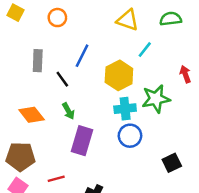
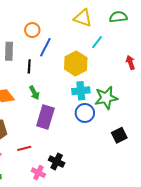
orange circle: (57, 18) -> (32, 30), moved
black line: (62, 79) -> (29, 66), turned 40
green star: (156, 99) -> (106, 98), moved

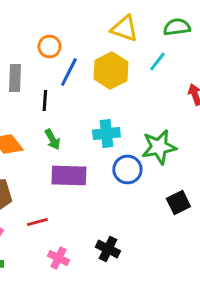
cyan line: (97, 42) -> (157, 62), moved
yellow hexagon: (76, 63) -> (111, 70), moved
cyan cross: (81, 91) -> (106, 133), moved
purple rectangle: (45, 117) -> (69, 175), turned 75
black cross: (57, 162) -> (108, 249), moved

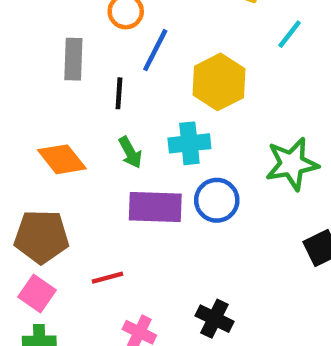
yellow hexagon: (111, 70) -> (219, 82), moved
cyan cross: (106, 133) -> (189, 143), moved
blue circle: (127, 169) -> (217, 200), moved

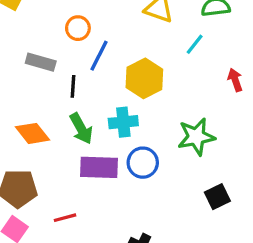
gray rectangle: (73, 59) -> (41, 62), turned -76
green arrow: (130, 152) -> (81, 129), size x1.4

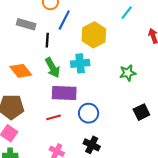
green star: (196, 137) -> (128, 73), size x0.7
blue circle: (143, 163) -> (89, 113), moved
red line: (65, 218) -> (54, 117), moved

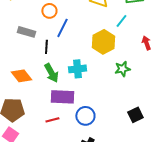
yellow hexagon: (94, 35) -> (103, 42), moved
green star: (128, 73) -> (122, 69), moved

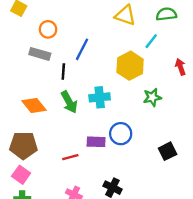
orange circle: (49, 11) -> (48, 29), moved
purple rectangle: (62, 97) -> (96, 142), moved, size x0.7
blue circle: (85, 116) -> (121, 134), moved

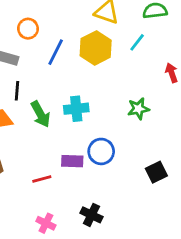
orange circle: (48, 29) -> (28, 29), moved
yellow hexagon: (130, 66) -> (96, 48), moved
black line: (63, 72) -> (17, 91), moved

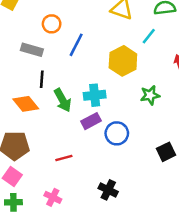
yellow hexagon: (96, 48) -> (123, 61), moved
purple rectangle: (72, 161) -> (91, 121), moved, turned -30
pink cross: (46, 223) -> (53, 197), moved

